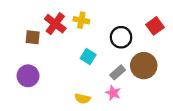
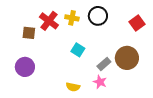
black circle: (121, 37) -> (98, 16), moved

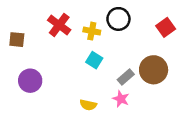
yellow cross: (72, 18) -> (92, 31), moved
brown square: (29, 33) -> (17, 40), moved

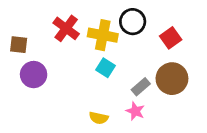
red square: (166, 27) -> (171, 38), moved
yellow cross: (92, 31) -> (103, 35), size x1.5
purple circle: (30, 81) -> (34, 75), moved

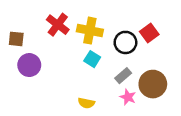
black circle: (133, 22) -> (125, 42), moved
brown circle: (172, 79) -> (153, 84), moved
pink star: (135, 111) -> (128, 97), moved

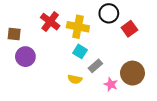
black circle: (125, 42) -> (109, 13), moved
gray rectangle: (123, 76) -> (95, 66), moved
yellow semicircle: (86, 103) -> (75, 79), moved

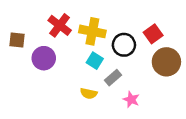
black circle: (109, 13) -> (124, 45), moved
purple circle: (25, 57) -> (44, 58), moved
brown circle: (132, 73) -> (166, 62), moved

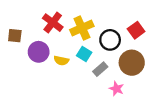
yellow cross: (92, 31) -> (82, 28), turned -35
brown circle: (166, 62) -> (132, 63), moved
yellow semicircle: (89, 93) -> (61, 60), moved

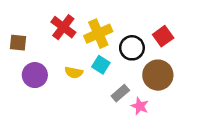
purple circle: (39, 52) -> (35, 75), moved
gray rectangle: (100, 69) -> (120, 93), moved

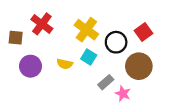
red cross: (63, 27) -> (42, 24), moved
yellow cross: (98, 34) -> (86, 30), turned -30

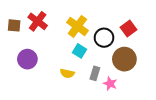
brown square: (16, 38) -> (14, 25), moved
yellow semicircle: (65, 64) -> (67, 73), moved
gray rectangle: (106, 82) -> (95, 73), turned -32

